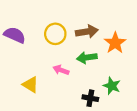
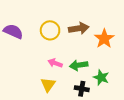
green arrow: (87, 58) -> (79, 65), moved
yellow triangle: (30, 85) -> (48, 85), moved, turned 35

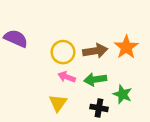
brown arrow: (79, 28) -> (95, 51), moved
yellow circle: (50, 30) -> (63, 52), moved

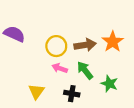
green arrow: (95, 79) -> (85, 70), turned 60
yellow triangle: (58, 103) -> (36, 91), moved
black cross: (99, 108) -> (72, 94), moved

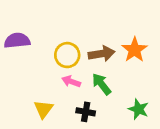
purple semicircle: (14, 34) -> (17, 41), turned -30
green star: (109, 84) -> (138, 109), moved

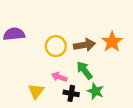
pink arrow: (71, 81) -> (59, 77), moved
green star: (138, 109) -> (95, 91), moved

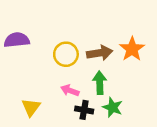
green arrow: (84, 70) -> (100, 83), turned 36
yellow triangle: (36, 91) -> (31, 107), moved

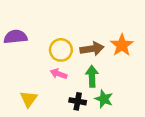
pink arrow: (70, 90) -> (59, 74), moved

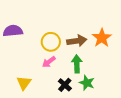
pink arrow: (59, 74) -> (49, 62), turned -56
black cross: (78, 101) -> (65, 85), turned 32

